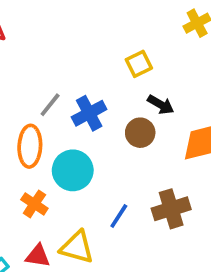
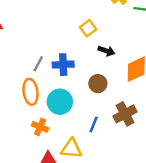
blue cross: (89, 113) -> (63, 65), turned 36
brown circle: (140, 133) -> (98, 84), moved

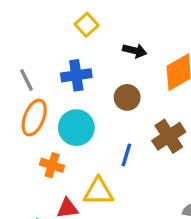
yellow square: (88, 28) -> (87, 25), moved
gray line: (38, 64) -> (26, 80), moved, turned -49
orange ellipse: (31, 92) -> (34, 118), turned 35

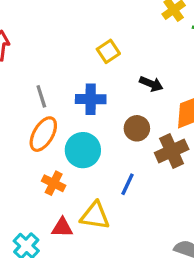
brown cross: (169, 136) -> (172, 151), moved

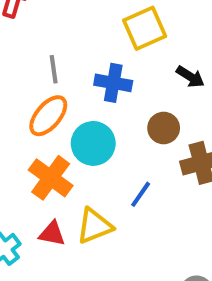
yellow square: (108, 51) -> (145, 28), size x1.5
orange cross: (54, 183) -> (51, 178), size x1.5
yellow triangle: (95, 216) -> (94, 226), turned -40

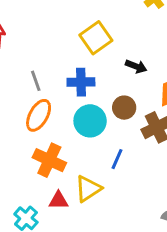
cyan circle: (93, 143) -> (90, 121), moved

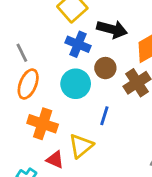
black arrow: (136, 66) -> (112, 29), size x1.5
blue cross: (81, 82) -> (78, 44), moved, turned 30
red triangle: (58, 200) -> (55, 160), turned 30

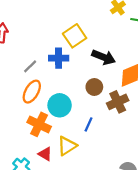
blue cross: (78, 44) -> (59, 58), moved, turned -30
gray line: (22, 53) -> (30, 66), turned 64
cyan circle: (76, 84) -> (60, 105), moved

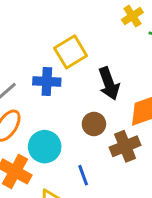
black arrow: (104, 57) -> (109, 84), turned 45
blue line: (89, 124) -> (83, 175), turned -48

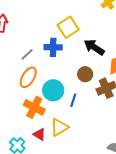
black arrow: (109, 84) -> (94, 47), turned 145
blue line: (83, 175) -> (73, 100), moved, turned 40

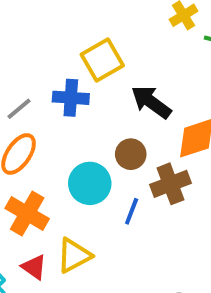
cyan circle: (53, 90) -> (90, 183), moved
blue line: (73, 100) -> (132, 211), moved

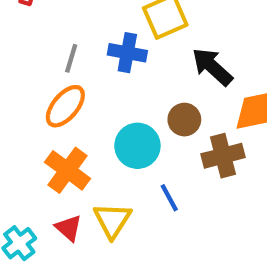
gray line: (19, 109) -> (71, 58), turned -40
blue line: (132, 211) -> (169, 198), moved, turned -56
yellow triangle: (74, 255) -> (112, 220), turned -36

